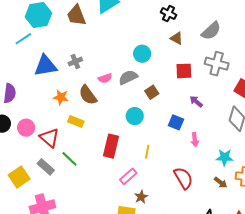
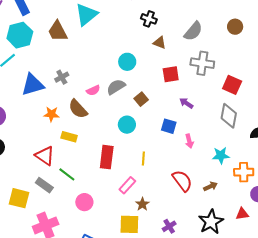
pink circle: (26, 128) -> (84, 202), moved
yellow square: (19, 177) -> (19, 198), turned -35
brown arrow: (221, 183) -> (210, 186), moved, turned -56

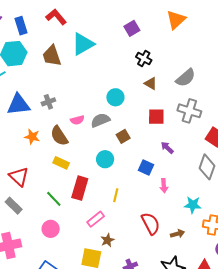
yellow rectangle: (69, 137) -> (61, 163), moved
green line: (67, 174) -> (54, 199), moved

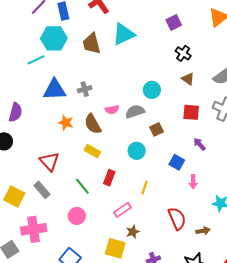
red rectangle: (80, 188) -> (109, 178), size x0.7

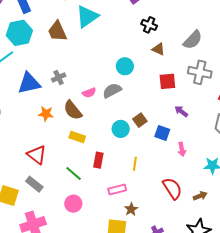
brown square: (157, 129) -> (140, 120), moved
pink rectangle: (123, 210) -> (117, 189), turned 30

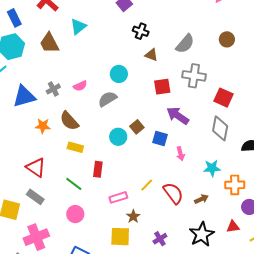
cyan triangle: (87, 17) -> (78, 27), size x0.7
pink semicircle: (89, 93) -> (80, 86), moved
purple arrow: (181, 111) -> (178, 116), size x1.6
yellow line: (135, 164) -> (147, 185), moved, turned 40

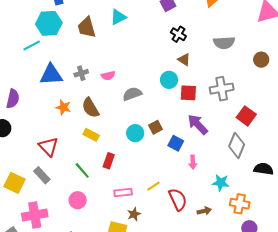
gray semicircle: (185, 44) -> (224, 43), moved, turned 35
cyan circle: (119, 74) -> (169, 80), moved
gray cross: (194, 76) -> (222, 89), turned -30

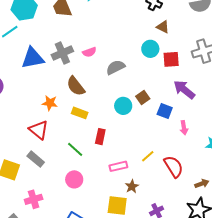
gray cross: (81, 73) -> (62, 53), size x1.5
orange star: (63, 107) -> (50, 103), moved
brown arrow: (204, 211) -> (202, 184), moved
pink cross: (35, 215) -> (34, 199), size x0.7

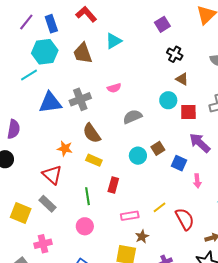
pink semicircle: (89, 52) -> (114, 88), moved
green line: (75, 149) -> (87, 196), turned 36

